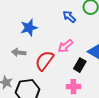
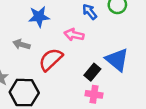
pink arrow: (65, 46) -> (74, 35), moved, turned 42
pink cross: (73, 87) -> (94, 94), moved

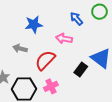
pink cross: (94, 94) -> (51, 86), moved, turned -32

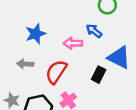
blue arrow: (76, 19) -> (94, 31), moved

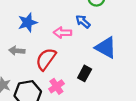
black rectangle: (99, 75) -> (85, 73), moved

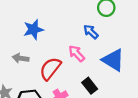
pink arrow: (62, 33) -> (77, 53), moved, turned 42
black rectangle: (85, 73) -> (90, 86), turned -70

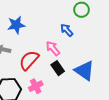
blue triangle: (113, 60) -> (84, 71), moved
black rectangle: (90, 86) -> (58, 68), moved

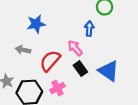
blue arrow: (67, 30) -> (89, 29), turned 48

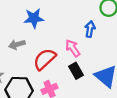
gray arrow: (23, 50) -> (17, 44), turned -32

